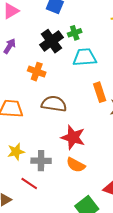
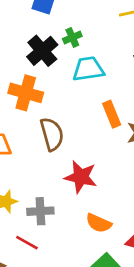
orange cross: (37, 72) -> (26, 93), size x1.4
brown semicircle: (54, 104) -> (52, 134), turned 70
orange semicircle: (76, 165) -> (99, 223), moved

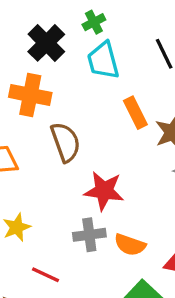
green cross: (72, 37) -> (94, 22), moved
cyan trapezoid: (88, 69) -> (103, 60), turned -92
gray cross: (40, 211) -> (89, 235), moved

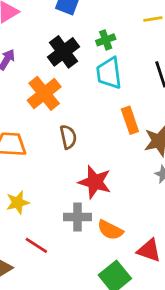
orange cross: (30, 95) -> (44, 93), turned 32
brown semicircle: (66, 142) -> (68, 137), size x0.7

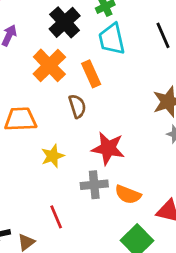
orange rectangle: (130, 120) -> (91, 74), moved
yellow star: (18, 203) -> (53, 156), moved
red line: (36, 245) -> (56, 217), turned 40

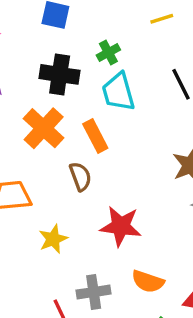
black cross: (65, 22) -> (60, 74), turned -36
gray cross: (94, 185) -> (94, 292), moved

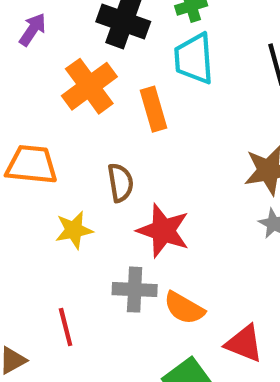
brown semicircle: (80, 176) -> (120, 183), moved
gray cross: (94, 292) -> (135, 290), moved

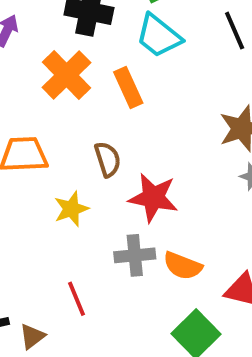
cyan trapezoid: (194, 59) -> (159, 36), turned -39

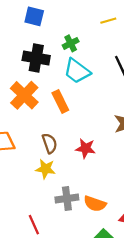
red star: (153, 198) -> (86, 148), moved, size x0.7
yellow star: (71, 209) -> (45, 169), moved, turned 30

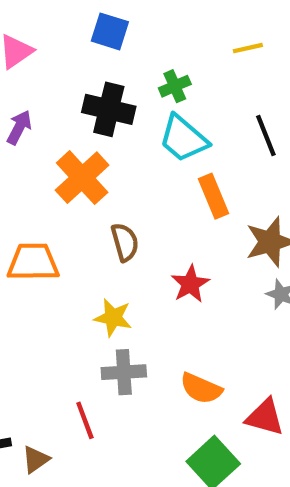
orange rectangle: (60, 101) -> (213, 196), moved
brown semicircle: (50, 143) -> (125, 242), moved
red star: (86, 148) -> (190, 284), turned 30
gray cross: (67, 198) -> (124, 372), moved

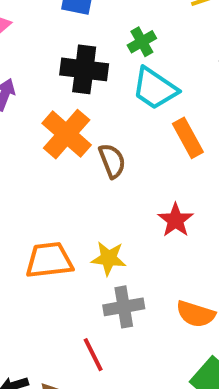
brown semicircle: (125, 242) -> (112, 161), moved
orange trapezoid: (33, 262) -> (49, 260), moved

